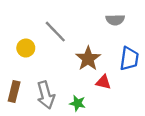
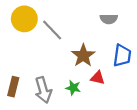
yellow circle: (26, 48) -> (24, 19), moved, size x1.5
green star: (78, 103) -> (73, 88), moved

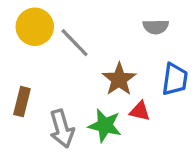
brown rectangle: (13, 87) -> (22, 102), moved
green star: (73, 88) -> (105, 125), size x1.5

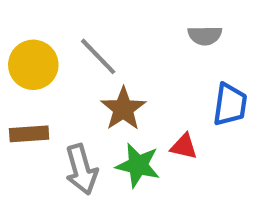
yellow circle: (35, 27) -> (33, 65), moved
brown star: (119, 79) -> (123, 109), moved
brown rectangle: (22, 102) -> (29, 134), turned 72

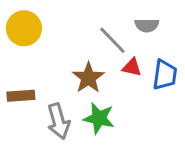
gray line: (98, 56) -> (112, 40), moved
yellow circle: (33, 65) -> (24, 28), moved
red triangle: (184, 146) -> (132, 67), moved

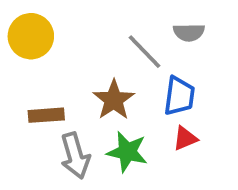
red triangle: (132, 67) -> (185, 138), moved, turned -36
blue trapezoid: (165, 75) -> (179, 96), moved
brown rectangle: (21, 96) -> (46, 115), moved

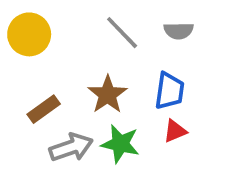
gray line: (145, 52) -> (122, 33), moved
brown rectangle: (46, 115) -> (44, 109), turned -32
gray arrow: (75, 156) -> (71, 147), turned -93

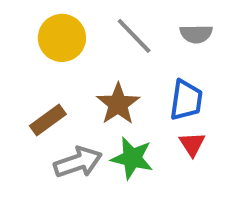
yellow circle: (29, 34) -> (62, 38), moved
red triangle: (175, 131) -> (192, 144), turned -40

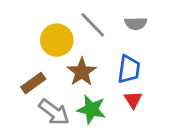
yellow circle: (62, 38) -> (57, 40), moved
gray arrow: (78, 162) -> (54, 112), turned 56

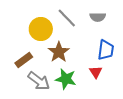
blue trapezoid: (129, 69) -> (106, 50), moved

